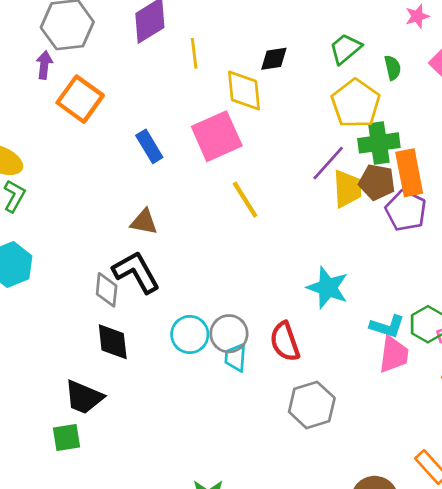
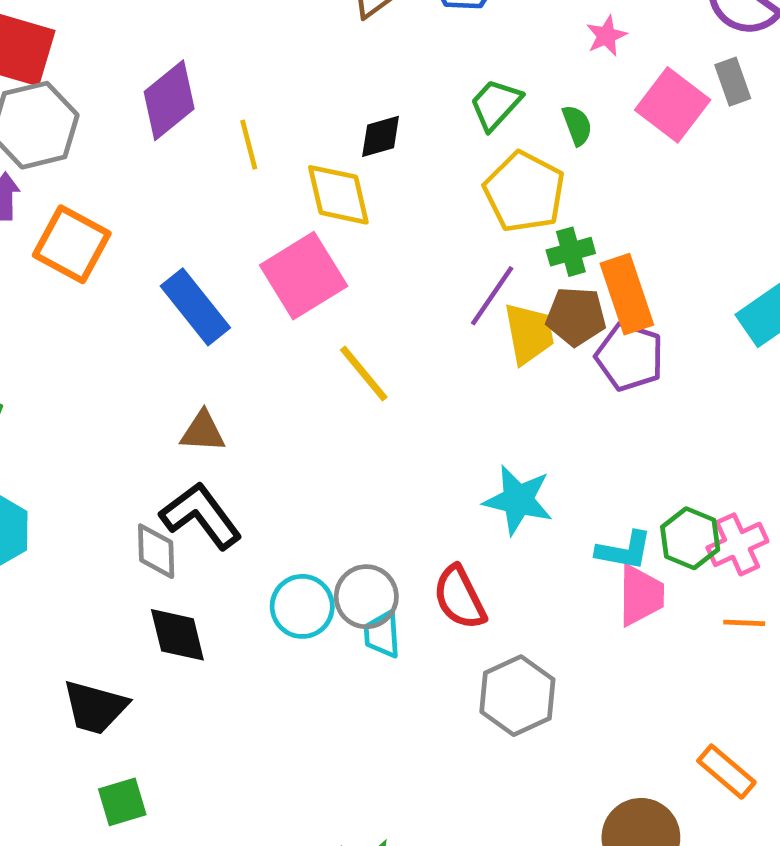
green cross: (379, 143) -> (571, 252), size x0.7
blue rectangle: (149, 146) -> (195, 307), size x1.4
black trapezoid: (84, 397) -> (95, 707), moved

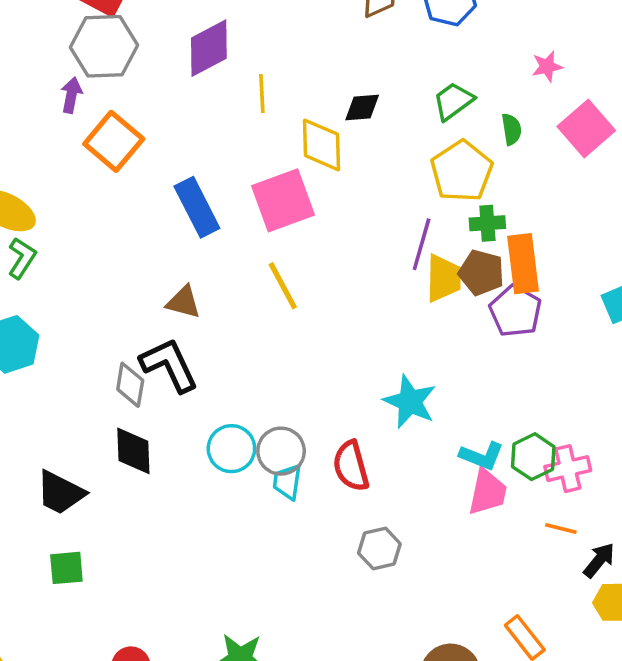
purple line: (492, 296) -> (422, 244), turned -30
yellow line: (364, 373) -> (283, 286), moved
gray hexagon: (517, 696) -> (379, 548), size x0.7

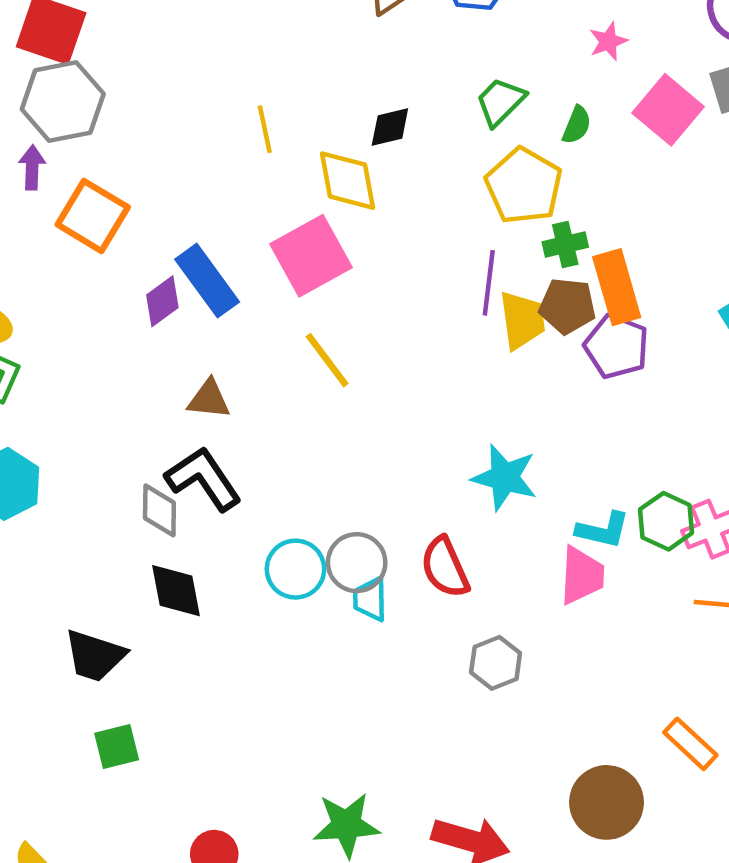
purple diamond: (209, 48) -> (162, 301), moved, size x0.7
green semicircle: (511, 129) -> (577, 125), turned 40
pink trapezoid: (487, 492) -> (582, 575), moved

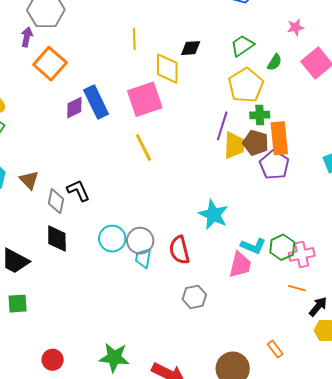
brown triangle: (209, 399) -> (29, 180), moved, turned 30
black L-shape: (203, 479) -> (78, 191), size x0.7
orange rectangle: (690, 744) -> (275, 349), size x0.7

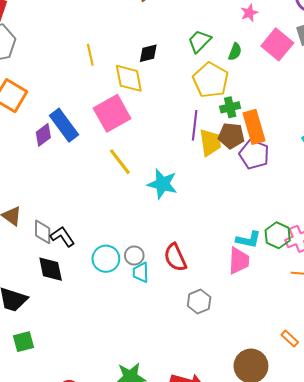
black L-shape: (78, 191) -> (62, 237), moved
cyan star: (213, 215) -> (162, 184), moved
gray circle: (140, 241) -> (134, 256), size x0.7

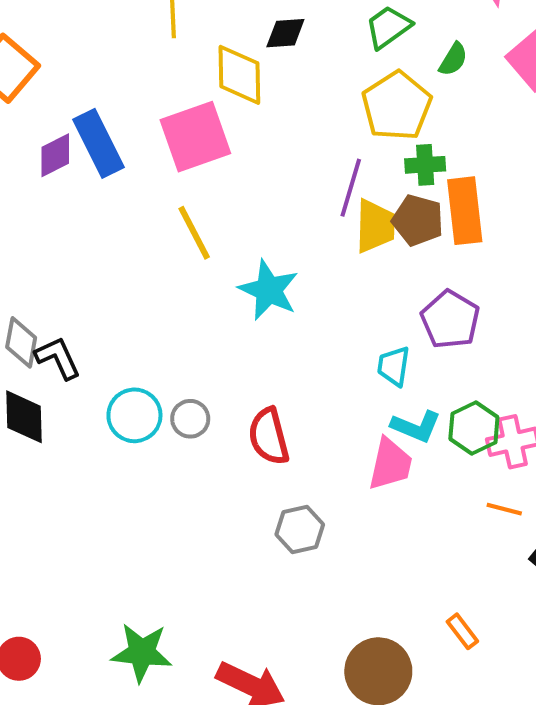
purple pentagon: (254, 154) -> (450, 320), moved
cyan trapezoid: (141, 272) -> (394, 366), moved

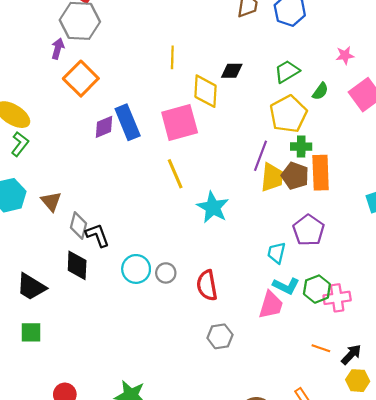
orange line: (504, 509) -> (321, 348), moved

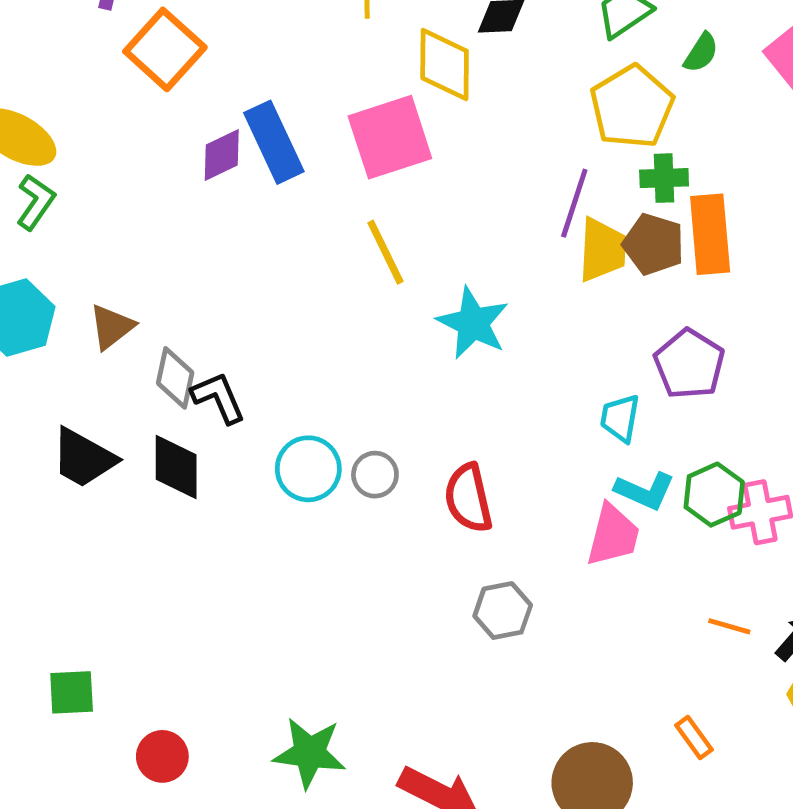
brown triangle: (51, 201) -> (112, 327), turned 35
black trapezoid: (31, 287) -> (83, 458), moved
green square: (31, 332) -> (72, 692), moved

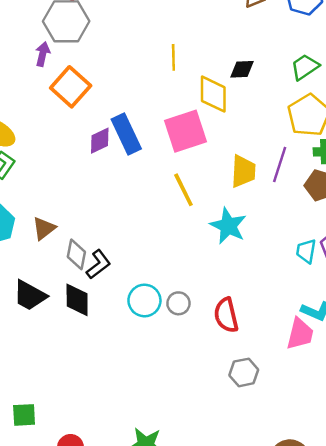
yellow trapezoid: (602, 250) -> (243, 171), moved
black L-shape: (218, 398) -> (98, 264), turned 76
cyan trapezoid: (620, 418) -> (306, 251), moved

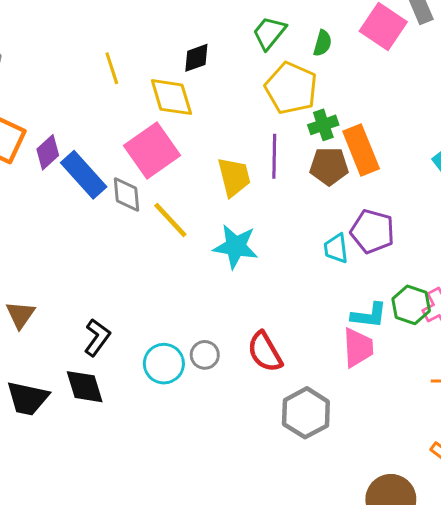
purple diamond: (100, 141) -> (48, 152), moved
gray diamond: (76, 254) -> (126, 194), moved
gray hexagon: (244, 372) -> (306, 413), size x1.4

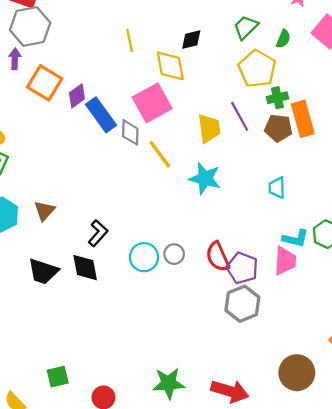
purple line: (274, 156) -> (240, 116), turned -36
purple pentagon: (372, 231) -> (242, 268), moved

